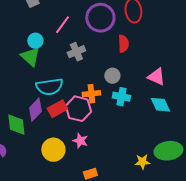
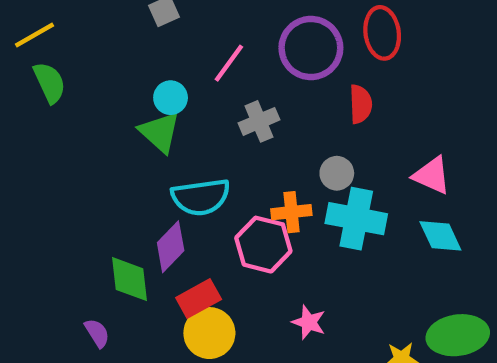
cyan cross: (121, 97) -> (356, 219), size x1.5
red rectangle: (57, 109) -> (199, 299), moved
pink star: (80, 141) -> (309, 322), moved

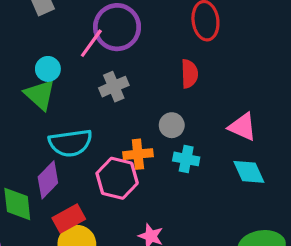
purple circle: (311, 48) -> (117, 27), moved
cyan cross: (356, 219) -> (186, 159), size x0.6

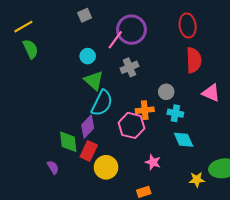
red semicircle: (189, 74) -> (194, 60), moved, size x1.4
green triangle: (40, 95) -> (94, 81), moved
cyan semicircle: (70, 143) -> (102, 103), turned -56
cyan diamond: (249, 172) -> (184, 140), moved
red rectangle: (69, 218) -> (89, 151), moved, turned -36

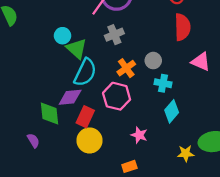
cyan circle: (88, 56) -> (63, 36), moved
orange cross: (145, 110) -> (126, 68), moved, turned -30
purple diamond: (88, 126) -> (70, 97), turned 40
cyan diamond: (184, 140) -> (172, 111), turned 65
red rectangle: (89, 151) -> (85, 117), moved

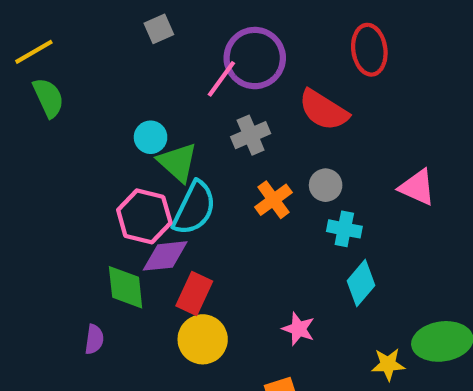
red semicircle: (182, 27) -> (323, 110), moved, turned 124
pink hexagon: (117, 96) -> (144, 216), moved
purple semicircle: (33, 140) -> (94, 339), turned 40

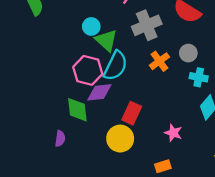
gray cross: (251, 135) -> (147, 25), size x1.4
red rectangle: (194, 294) -> (132, 113), moved

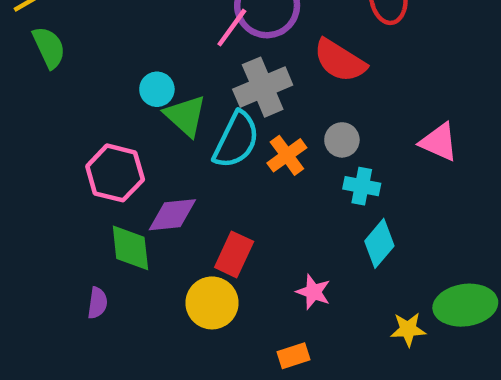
cyan semicircle: (116, 66) -> (236, 140), moved
pink hexagon: (88, 70) -> (115, 173), moved

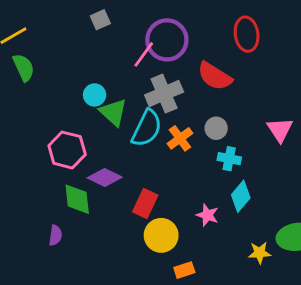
pink triangle: (439, 142) -> (280, 130), turned 32
purple diamond: (172, 215) -> (105, 177), turned 32
pink star: (313, 292) -> (207, 215), moved
yellow circle: (212, 303) -> (161, 235), moved

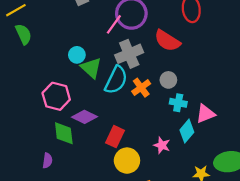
pink triangle: (280, 130) -> (205, 114), moved, turned 42

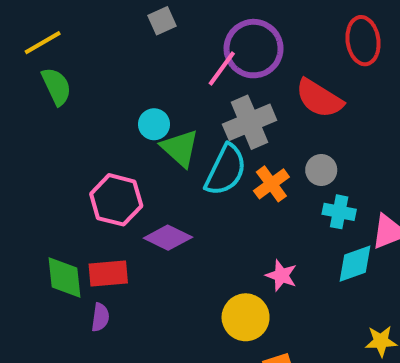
cyan diamond: (187, 131) -> (355, 264), turned 30
green diamond: (64, 133) -> (64, 277), moved
red rectangle: (115, 137) -> (108, 274), moved, turned 60
pink star: (162, 145) -> (281, 276), moved

